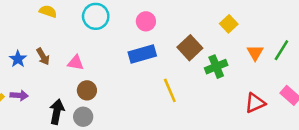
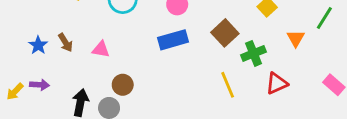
green line: (281, 50) -> (324, 18), moved
brown circle: (87, 90) -> (123, 85), moved
yellow line: (170, 90) -> (228, 85), moved
red triangle: (255, 103) -> (277, 83), moved

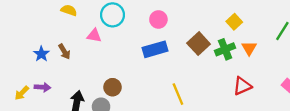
orange triangle: (296, 38) -> (249, 48), moved
pink triangle: (101, 49) -> (94, 36), moved
green cross: (253, 53) -> (225, 49), moved
yellow line: (228, 85) -> (178, 94), moved

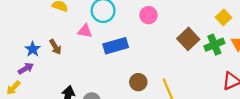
blue rectangle: (155, 49) -> (116, 46), moved
purple arrow: (42, 87) -> (26, 68), moved, turned -35
brown circle: (113, 87) -> (138, 82), moved

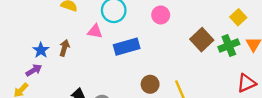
brown arrow: (55, 47) -> (64, 48), turned -133

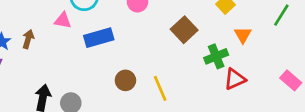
green cross: (229, 46) -> (216, 56), moved

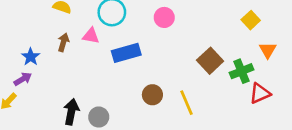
brown square: (184, 30) -> (210, 61), moved
brown arrow: (28, 39) -> (63, 42), moved

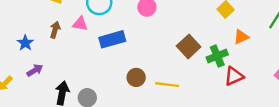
orange triangle: (268, 50) -> (241, 37), turned 35
purple arrow: (23, 79) -> (35, 70), moved
yellow line: (187, 103) -> (167, 85), turned -60

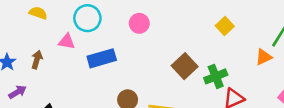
brown arrow: (55, 30) -> (37, 60), moved
orange triangle: (241, 37) -> (264, 57), moved

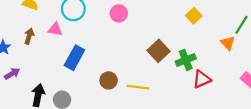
orange triangle: (264, 57) -> (228, 43), turned -49
blue rectangle: (102, 58) -> (74, 58), moved, turned -45
brown arrow: (37, 60) -> (29, 36), moved

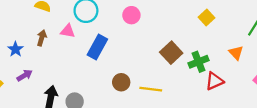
orange triangle: (228, 43) -> (236, 53), moved
blue rectangle: (74, 58) -> (97, 47), moved

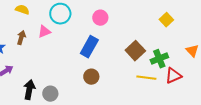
pink triangle: (68, 31) -> (44, 32), turned -32
blue rectangle: (97, 47) -> (89, 47), moved
yellow line: (151, 89) -> (146, 78), moved

